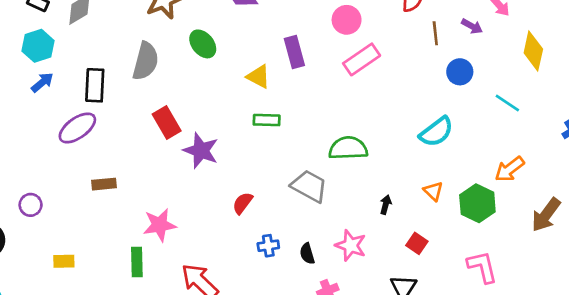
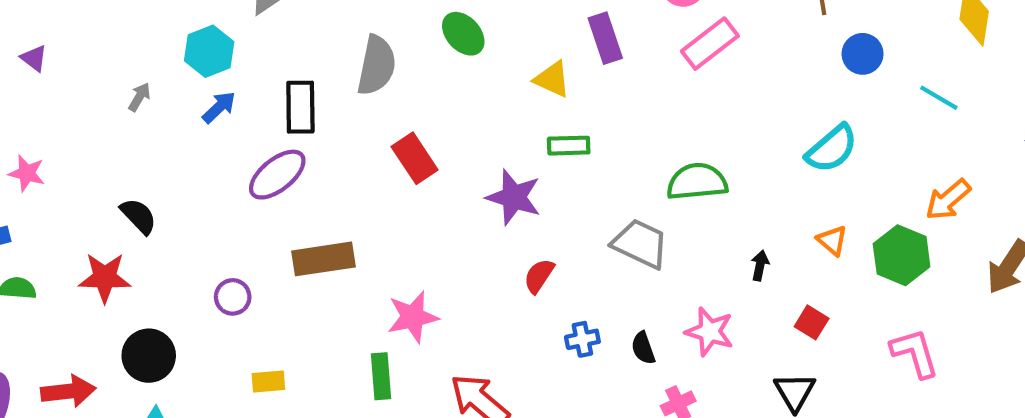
purple star: (201, 151) -> (514, 197), moved
brown rectangle: (104, 184) -> (323, 259), size x1.6
purple circle: (31, 205) -> (233, 297), moved

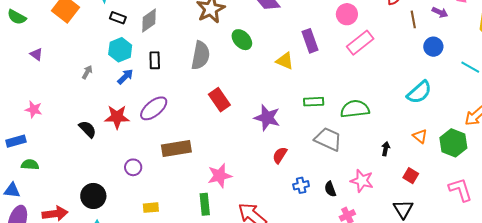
black rectangle: (300, 107) -> (155, 60), moved, size x0.7
green rectangle: (569, 146) -> (314, 102), moved
red star: (105, 278) -> (117, 117), moved

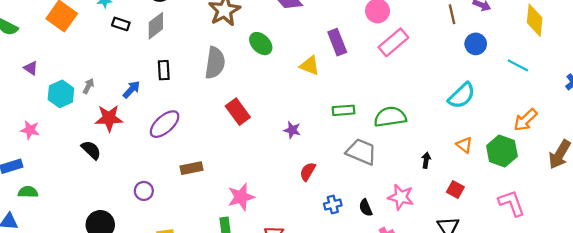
cyan hexagon: (120, 50) -> (61, 94), moved
red star: (117, 117) -> (109, 118), moved
purple star: (267, 118) -> (292, 130), size x0.6
brown rectangle: (176, 148) -> (192, 168), size x0.7

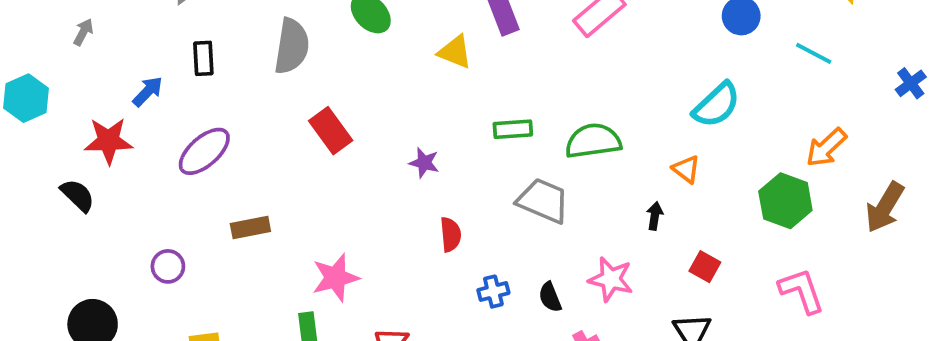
gray arrow: (88, 86) -> (83, 32), moved
orange triangle: (464, 145) -> (686, 169), moved
red semicircle: (308, 172) -> (451, 234), turned 144

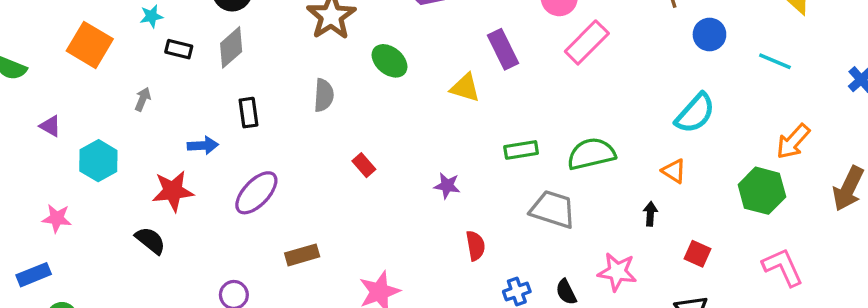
gray semicircle: (292, 46) -> (324, 95), size x0.7
blue arrow: (148, 91) -> (203, 145), turned 48
red rectangle: (331, 131) -> (364, 165), size x0.6

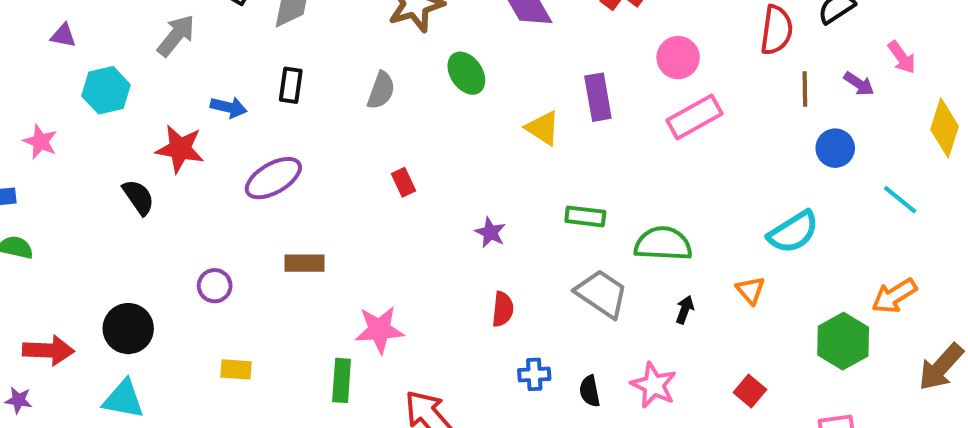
gray arrow: (143, 99) -> (176, 36), size x1.6
purple triangle: (50, 126) -> (63, 36), turned -35
black arrow: (650, 214) -> (685, 310), moved

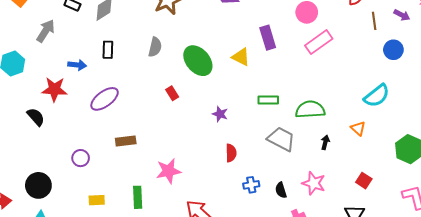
green ellipse: (466, 73) -> (198, 61), moved, size x1.4
green rectangle: (342, 380) -> (138, 197), moved

